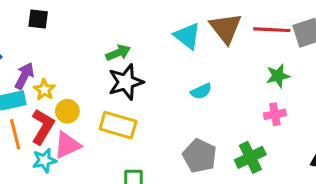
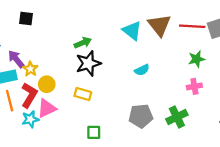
purple arrow: (24, 76) -> (16, 59), turned -66
yellow rectangle: (118, 125) -> (83, 94), size x0.7
gray pentagon: (200, 156) -> (141, 116), turned -30

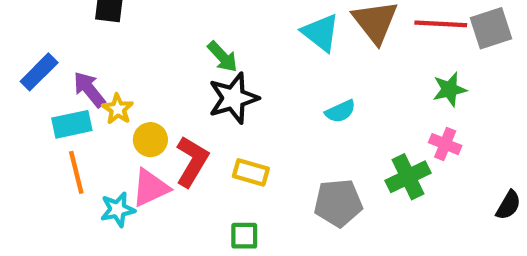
green arrow: (83, 43) -> (222, 57), turned 70
pink cross: (194, 86) -> (445, 144), turned 32
yellow rectangle: (83, 94) -> (251, 172), moved
red L-shape: (29, 95) -> (192, 161), moved
green cross: (177, 117) -> (408, 177), moved

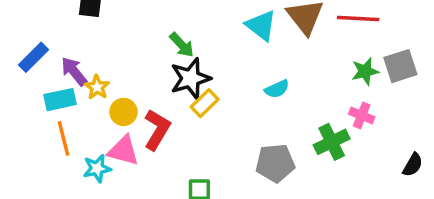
gray square: (491, 28) -> (400, 66), moved
yellow rectangle: (251, 172) -> (205, 103), moved, turned -60
pink triangle: (150, 188) -> (123, 151), turned 40

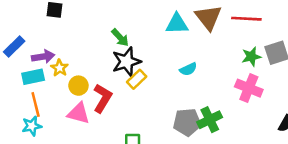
cyan triangle: (261, 25) -> (177, 24), turned -40
purple arrow: (74, 71) -> (43, 57), turned 120
pink cross: (362, 115) -> (249, 88), size x1.5
green cross: (332, 142) -> (210, 120), moved
cyan star: (97, 168) -> (32, 126), moved

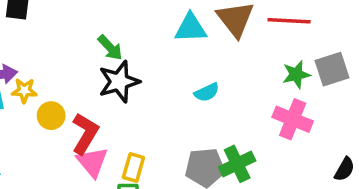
yellow star: (60, 68) -> (24, 91), turned -30
yellow rectangle: (137, 79) -> (133, 167), moved, turned -30
pink triangle: (78, 113) -> (92, 162), moved, turned 35

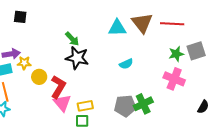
black star: (119, 82) -> (77, 58), turned 30
yellow rectangle: (133, 167) -> (85, 106), turned 63

